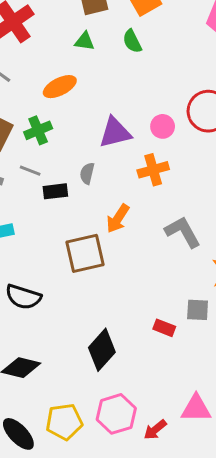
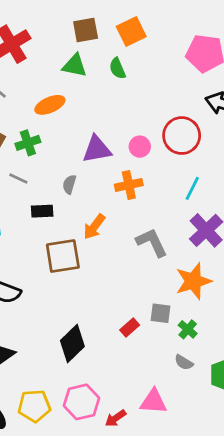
green triangle: (85, 41) -> (75, 66), size x1.4
black rectangle: (55, 191) -> (42, 211), moved
red rectangle: (164, 328) -> (130, 327), turned -66

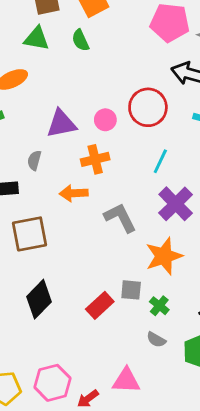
orange arrow: (94, 227) -> (74, 193), moved, turned 52
red rectangle: (130, 327) -> (100, 305), size x1.4
black diamond: (72, 344) -> (39, 299), moved

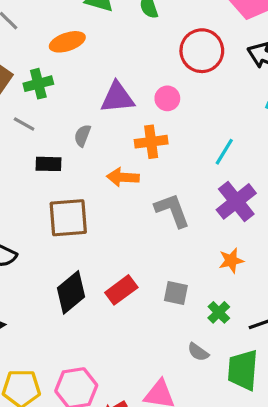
red circle: (148, 107) -> (202, 51), moved
orange star: (164, 256) -> (231, 261), moved, size x0.6
red rectangle: (100, 305) -> (121, 290), moved
green cross: (159, 306) -> (219, 312), moved

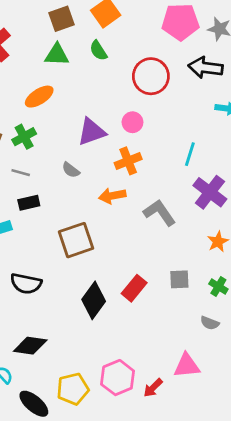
gray semicircle: (82, 136) -> (71, 170), turned -60
black rectangle: (49, 164) -> (29, 203), moved

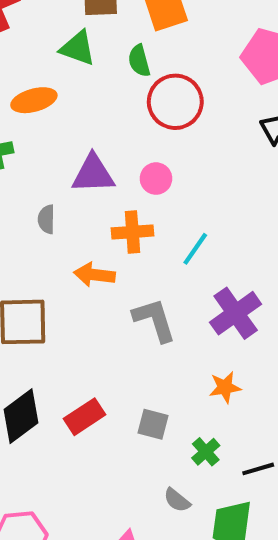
red circle: (151, 76) -> (175, 102), moved
cyan line: (190, 154) -> (195, 249), moved
gray semicircle: (71, 170) -> (46, 219), turned 36

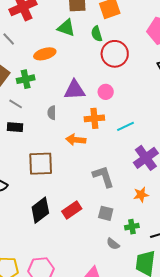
cyan line: (195, 249) -> (125, 126), turned 30
gray L-shape: (154, 320) -> (103, 177), moved
green cross: (206, 452) -> (132, 227), turned 32
gray semicircle: (177, 500) -> (113, 244), moved

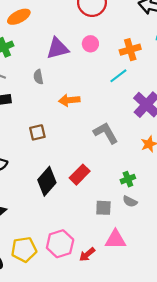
orange cross: (94, 118) -> (130, 50), moved
brown square: (41, 164) -> (37, 132), size x0.6
gray square: (106, 213) -> (103, 208), moved
green cross: (132, 227) -> (128, 179), moved

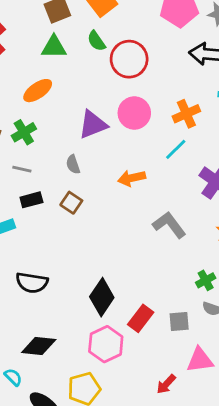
pink circle: (90, 44) -> (134, 113), size x1.5
orange arrow: (69, 100) -> (132, 178), moved
brown square: (37, 132) -> (71, 203), moved, turned -35
red rectangle: (80, 175) -> (141, 318), moved
pink hexagon: (60, 244) -> (106, 344), moved

